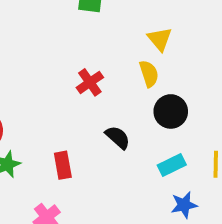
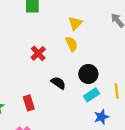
yellow triangle: (160, 39) -> (75, 23), turned 32
black circle: (171, 111) -> (88, 74), moved

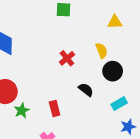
yellow triangle: (75, 23) -> (115, 22), moved, turned 40
black circle: (88, 74) -> (113, 71), moved

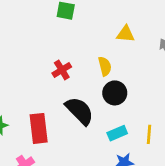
black semicircle: (86, 90) -> (79, 111), size x1.6
red rectangle: (55, 109) -> (39, 128), size x1.5

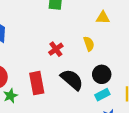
black circle: (115, 93) -> (102, 74), moved
red rectangle: (39, 128) -> (37, 83), moved

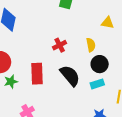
black circle: (102, 74) -> (100, 64), moved
cyan rectangle: (102, 95) -> (97, 84), moved

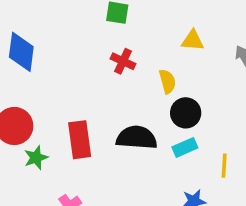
red cross: (60, 45) -> (123, 61), moved, turned -32
black semicircle: (70, 76) -> (137, 138), turned -40

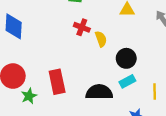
yellow semicircle: (167, 81) -> (101, 39), moved
black semicircle: (137, 138) -> (99, 92), moved

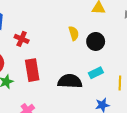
red cross: (82, 27) -> (22, 39), moved
black circle: (126, 58) -> (96, 41), moved

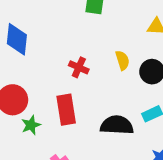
red cross: (22, 39) -> (79, 67), moved

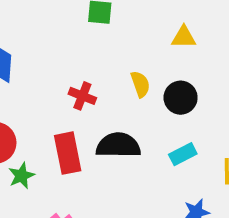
black semicircle: (117, 125) -> (118, 145), moved

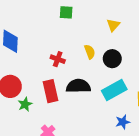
yellow triangle: (184, 37) -> (113, 25), turned -48
cyan rectangle: (183, 154) -> (114, 90), size x1.6

